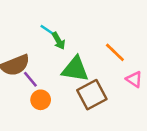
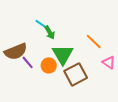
green triangle: (75, 69) -> (63, 54), turned 50
orange circle: (41, 100) -> (49, 65), moved

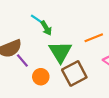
orange line: (94, 41) -> (94, 38), turned -66
orange circle: (49, 65) -> (41, 77), moved

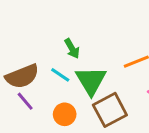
cyan line: (38, 19) -> (60, 75), moved
purple line: (22, 60) -> (25, 101), moved

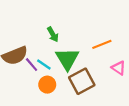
cyan line: (60, 75) -> (44, 65), moved
purple line: (25, 101) -> (32, 65), moved

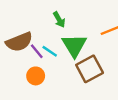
orange circle: (47, 85) -> (36, 76), moved

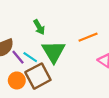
brown square: (90, 69) -> (38, 76), moved

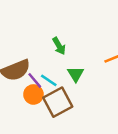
green triangle: (54, 52) -> (76, 74), size x0.6
orange circle: (17, 80) -> (33, 94), moved

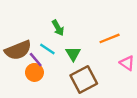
cyan line: (49, 80) -> (47, 49), moved
brown square: (58, 102) -> (84, 79), moved

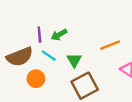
green arrow: (58, 28) -> (59, 35), turned 91
purple line: (36, 60) -> (39, 35), moved, turned 35

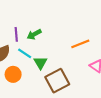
green triangle: (74, 60) -> (40, 63), moved

